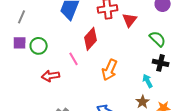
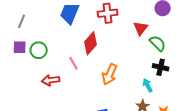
red triangle: (130, 20) -> (141, 28), moved

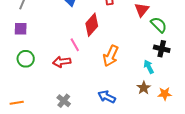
green circle: (39, 50) -> (26, 59), moved
red arrow: (51, 80) -> (62, 62), moved

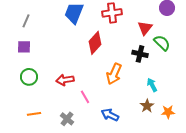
pink line: (75, 45) -> (85, 97), moved
black cross: (162, 49) -> (140, 54), moved
orange line: (17, 103) -> (34, 114), moved

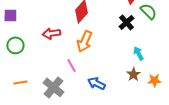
black cross: (140, 54) -> (126, 22), turned 35
orange arrow: (114, 74) -> (84, 41), moved
red arrow: (65, 80) -> (51, 33), moved
gray cross: (67, 119) -> (53, 87), size x1.5

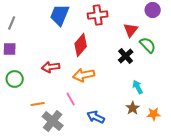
orange arrow: (84, 41) -> (84, 75), turned 55
orange line: (20, 82) -> (38, 104), moved

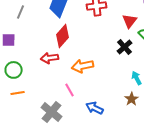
gray line: (12, 23) -> (21, 12), moved
red diamond: (81, 45) -> (63, 36), moved
orange line: (38, 104) -> (18, 93), moved

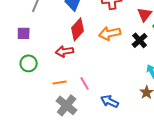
orange arrow: (83, 66) -> (110, 33), moved
orange line: (18, 93) -> (60, 82), moved

